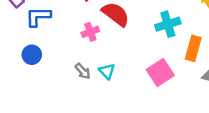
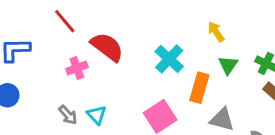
cyan cross: (168, 24) -> (169, 59), turned -30

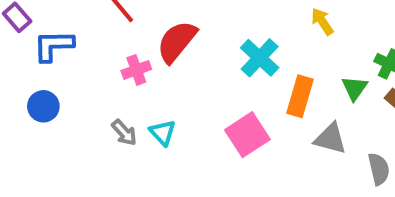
red semicircle: (107, 47) -> (177, 42), turned -88
green triangle: (228, 65) -> (355, 88), moved

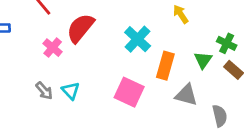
pink cross: (136, 70) -> (53, 48), turned -30
pink square: (247, 135) -> (129, 92), turned -32

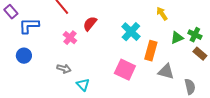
red semicircle: (80, 28) -> (90, 24), size x0.7
green triangle: (203, 60) -> (177, 38), moved, turned 32
gray arrow: (44, 91) -> (64, 69), turned -32
cyan triangle: (71, 91) -> (83, 85), moved

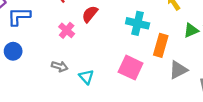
cyan cross: (131, 32) -> (138, 23), turned -30
gray triangle: (166, 72) -> (178, 70), turned -42
cyan triangle: (83, 85) -> (86, 77), moved

